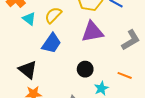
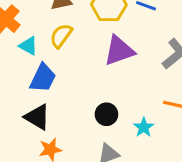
blue trapezoid: (51, 43) -> (43, 78), moved
black circle: (85, 69) -> (106, 114), moved

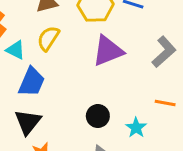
black triangle: (37, 117) -> (28, 122), turned 40

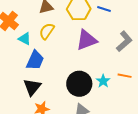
black circle: (98, 116) -> (79, 84), size x1.6
cyan star: (136, 128) -> (103, 81), moved

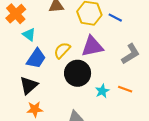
yellow semicircle: (47, 31) -> (62, 50), moved
black circle: (79, 84) -> (78, 73), moved

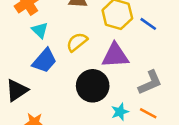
yellow semicircle: (62, 50) -> (77, 42), moved
gray L-shape: (131, 54) -> (150, 83), moved
black triangle: (29, 85) -> (17, 90), moved

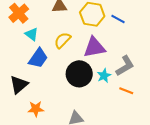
cyan star: (120, 112) -> (104, 76), moved

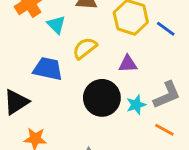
cyan triangle: (32, 34) -> (56, 25), moved
purple triangle: (94, 47) -> (128, 64), size x0.6
blue trapezoid: (38, 58) -> (48, 69), turned -120

